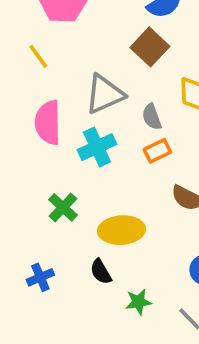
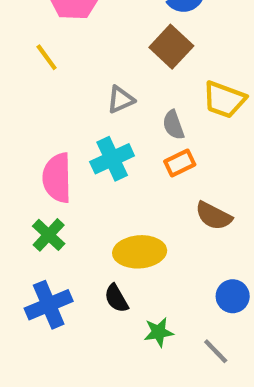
gray triangle: (105, 94) -> (121, 100), size x0.6
pink semicircle: (48, 123) -> (57, 178), moved
green cross: (63, 207) -> (49, 235), moved
blue cross: (40, 277) -> (49, 305), size x1.5

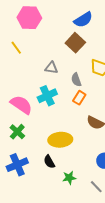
gray triangle: (121, 100) -> (51, 68), turned 32
orange rectangle: (180, 163) -> (79, 98), turned -32
pink semicircle: (57, 178) -> (21, 105), turned 125

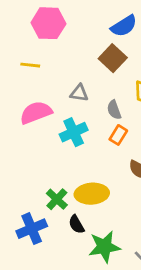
yellow line: (16, 48) -> (30, 65), turned -48
pink semicircle: (21, 105) -> (36, 113), moved, turned -55
green cross: (17, 132) -> (57, 199), moved
green star: (69, 178) -> (104, 247), size x1.6

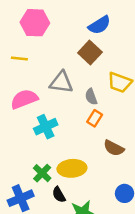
gray triangle: (79, 93) -> (61, 82), size x1.5
cyan cross: (74, 132) -> (46, 127), moved

